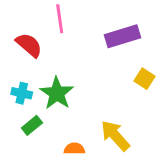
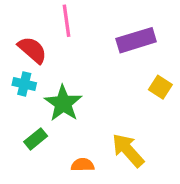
cyan cross: (22, 93) -> (24, 84), moved

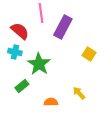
purple rectangle: (136, 40) -> (63, 27), moved, turned -45
yellow square: (160, 87) -> (89, 54), moved
yellow arrow: (128, 150) -> (79, 93), size x0.6

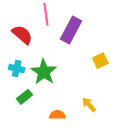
cyan cross: (15, 52) -> (17, 69), moved
yellow square: (89, 54) -> (100, 61), turned 32

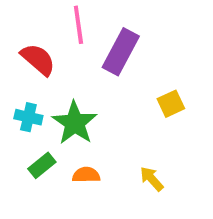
orange semicircle: (57, 115) -> (86, 175), moved

